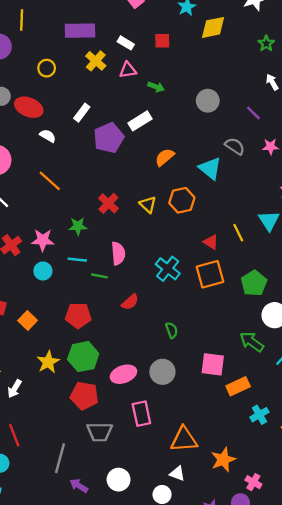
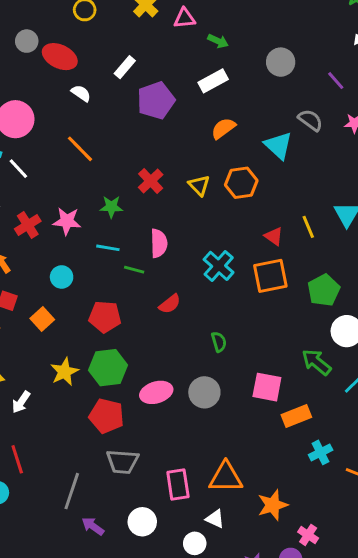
white rectangle: (140, 121) -> (213, 81), moved
cyan circle: (43, 271) -> (62, 277), moved
pink rectangle: (141, 414) -> (178, 485), moved

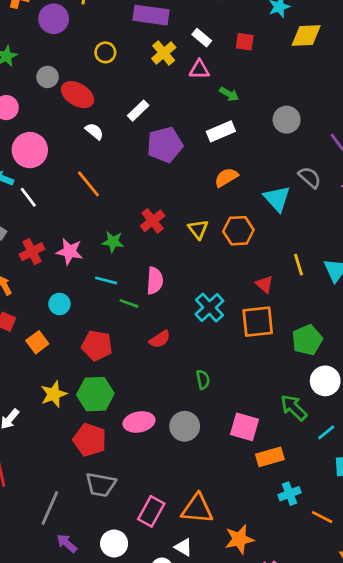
yellow line: (308, 227) -> (298, 265), moved
pink rectangle: (178, 485) -> (151, 511), turned 32

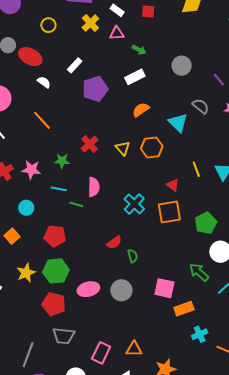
red semicircle: (160, 339) -> (114, 242), moved
orange triangle: (197, 509) -> (134, 349), size x0.7

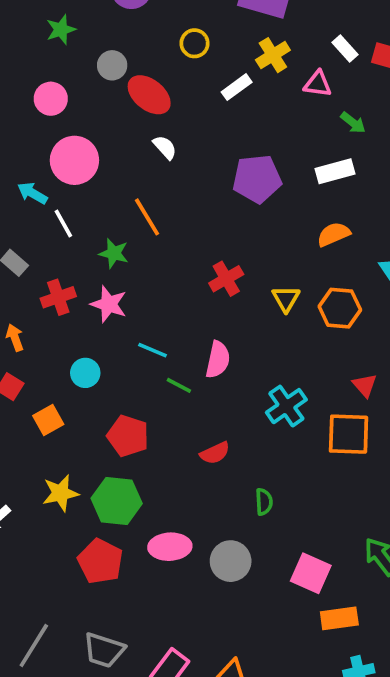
white rectangle: (117, 10) -> (345, 48), moved
white rectangle: (75, 65) -> (237, 87), moved
green star: (62, 161) -> (114, 253), moved
red semicircle: (114, 242) -> (215, 453), moved
gray trapezoid: (64, 336) -> (104, 650), moved

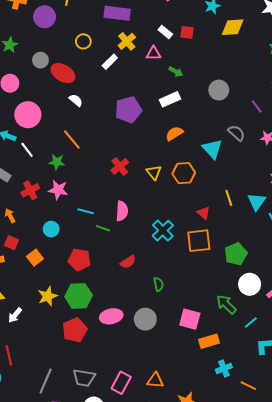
red pentagon: (100, 561) -> (75, 330), turned 30

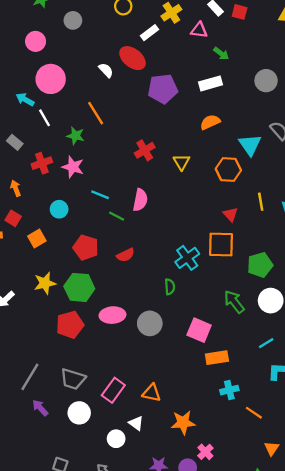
red ellipse: (63, 73) -> (133, 58), moved
orange hexagon: (184, 173) -> (228, 170), moved
cyan cross: (163, 231) -> (187, 258), moved
red semicircle: (128, 262) -> (126, 255), moved
green arrow: (226, 304) -> (234, 302), moved

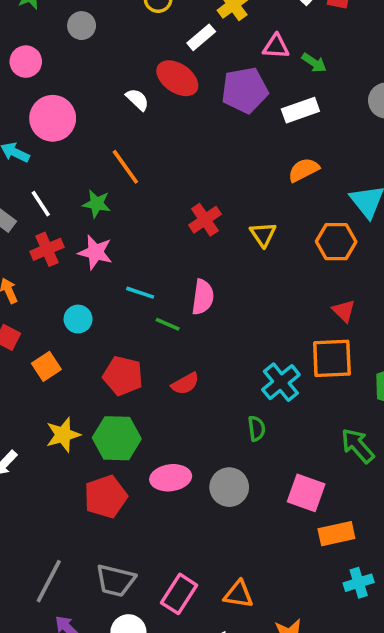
pink triangle: (199, 30) -> (276, 46), moved
purple pentagon: (163, 89) -> (245, 90), moved
white line: (44, 118) -> (41, 204), moved

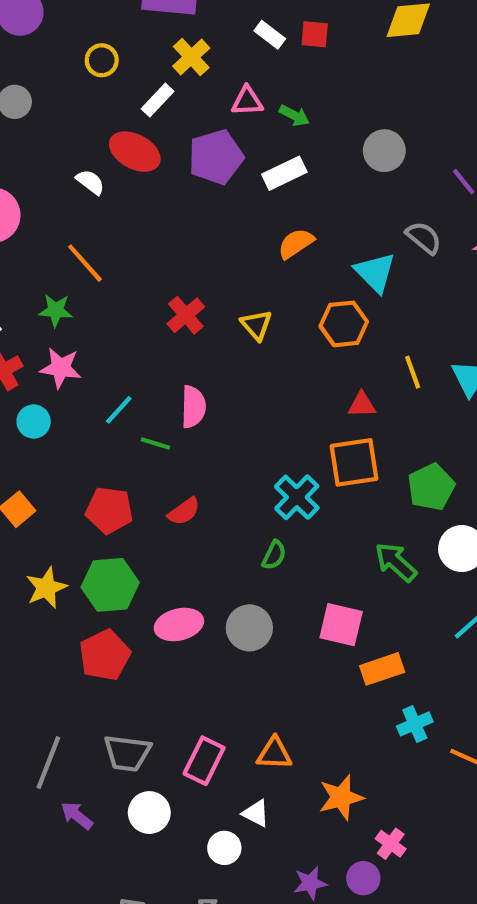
cyan line: (140, 293) -> (119, 410), turned -60
red triangle: (344, 311) -> (362, 405), turned -40
cyan circle: (78, 319) -> (34, 422), moved
green semicircle: (257, 428) -> (274, 555), turned 40

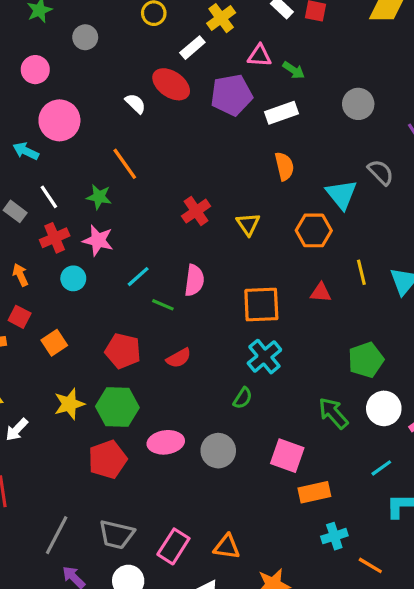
orange semicircle: (296, 243) -> (284, 166), turned 104
orange square: (354, 462) -> (261, 305), moved

